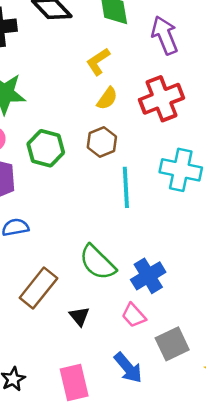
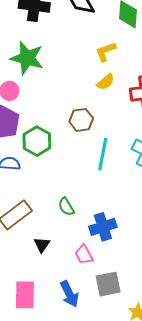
brown hexagon: (102, 142) -> (81, 120), moved
green hexagon: (46, 148) -> (37, 141), moved
green semicircle: (98, 262) -> (66, 207), size x0.6

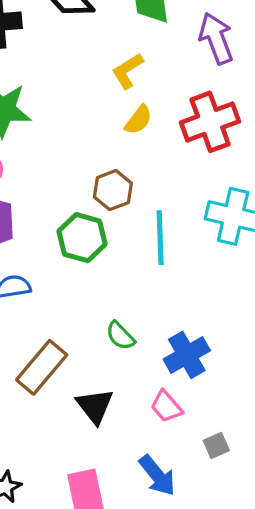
green hexagon: (37, 141) -> (82, 238), moved
black triangle: (42, 245) -> (95, 406), size x1.4
gray square: (108, 284) -> (216, 445), size x0.6

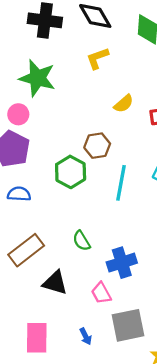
yellow L-shape: (128, 71) -> (97, 58), moved
black triangle: (95, 406) -> (55, 283), turned -48
gray square: (216, 445) -> (128, 325), size x2.0
blue arrow: (157, 475) -> (86, 336), size x0.6

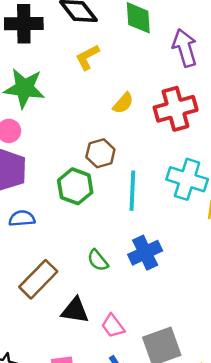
blue cross: (122, 263) -> (145, 253), moved
pink trapezoid: (101, 293) -> (113, 326), moved

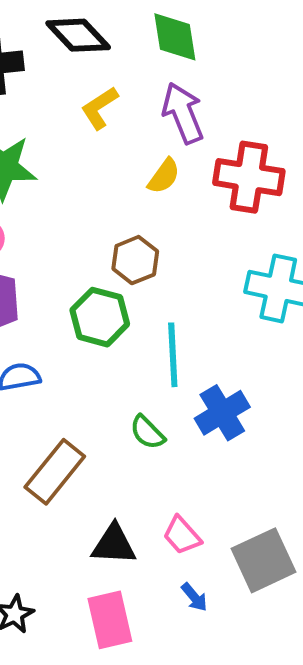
purple arrow: (185, 48) -> (183, 113), moved
red cross: (176, 109) -> (249, 177), turned 30
cyan line: (132, 191) -> (173, 355), moved
black triangle: (75, 310) -> (114, 544), moved

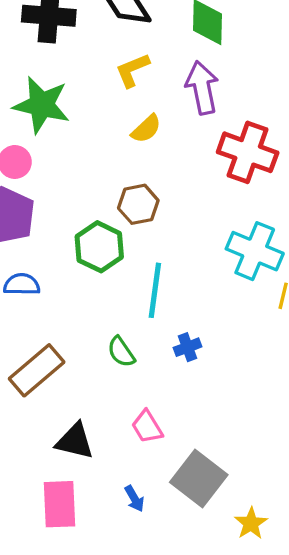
yellow semicircle: (164, 176) -> (146, 129), moved
blue cross: (222, 413) -> (188, 347), size x0.6
pink trapezoid: (182, 535) -> (147, 427), moved
gray square: (263, 560) -> (199, 478), turned -38

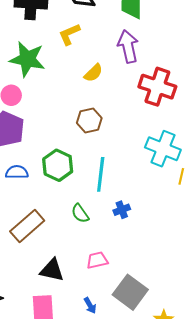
yellow L-shape: (132, 70) -> (69, 34), moved
green hexagon: (99, 247) -> (58, 165), moved
pink trapezoid: (147, 427) -> (97, 260), turned 110

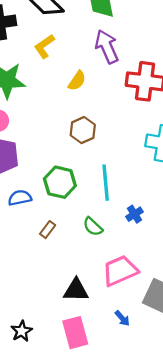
brown rectangle: (27, 226) -> (48, 230), moved, size x0.5
pink trapezoid: (97, 260) -> (120, 271), size x1.6

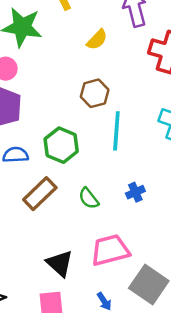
cyan line: (106, 183) -> (116, 131), moved
brown rectangle: (48, 230) -> (40, 194), size x1.8
black triangle: (76, 290) -> (60, 263), turned 32

